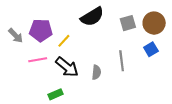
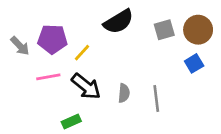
gray line: (122, 61) -> (156, 99), moved

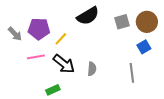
gray line: (156, 99) -> (132, 73), moved

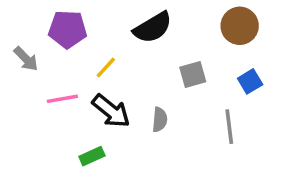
gray square: (122, 22) -> (193, 74), moved
brown circle: (147, 22) -> (240, 26), moved
purple pentagon: (39, 29) -> (68, 29), moved

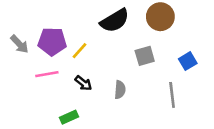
brown circle: (240, 26) -> (160, 17), moved
purple pentagon: (68, 29) -> (52, 41), moved
black arrow: (111, 111) -> (83, 83), size x0.6

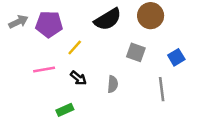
purple pentagon: (52, 41) -> (49, 24), moved
gray arrow: (19, 44) -> (18, 22), moved, turned -72
gray square: (145, 56) -> (136, 52), turned 36

